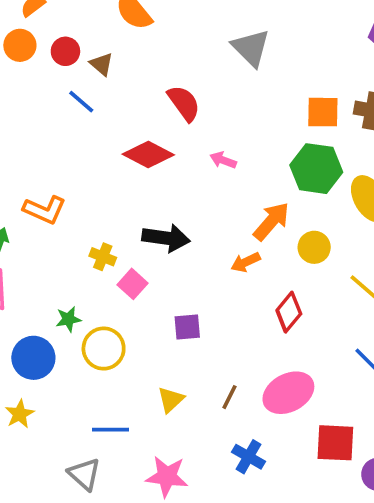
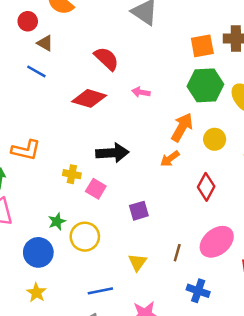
red circle: (65, 51) -> (28, 21), moved

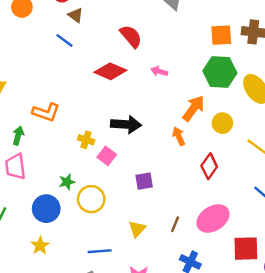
orange arrow: (170, 159) -> (179, 136), turned 96

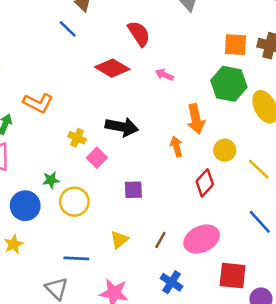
orange arrow: (193, 108) -> (196, 119), turned 124
yellow circle: (222, 123) -> (225, 150), moved

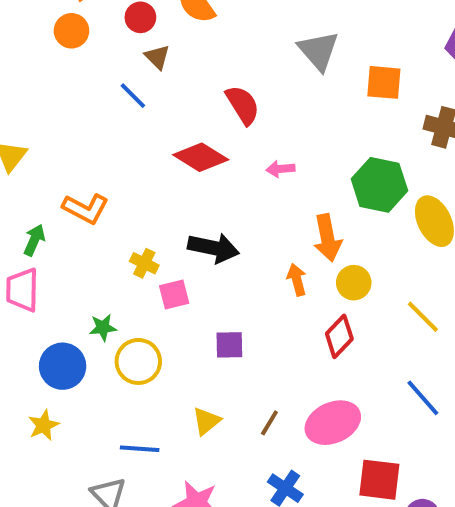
orange square: (235, 45) -> (384, 82), moved
pink arrow: (164, 75) -> (280, 169), turned -30
yellow circle: (225, 150) -> (354, 283), moved
pink square: (97, 158) -> (174, 295), turned 30

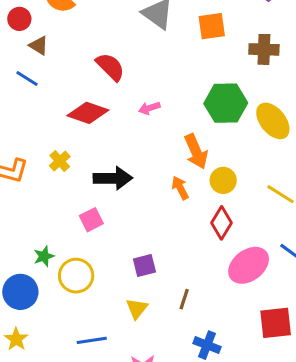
yellow cross: (144, 263) -> (60, 161), moved, turned 35
purple square: (229, 345) -> (144, 266), moved
pink ellipse: (333, 423) -> (249, 265), moved

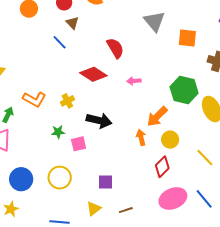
orange arrow: (196, 152) -> (157, 117), turned 55
green star: (44, 256) -> (58, 132), moved
brown line: (184, 299) -> (126, 210), turned 40

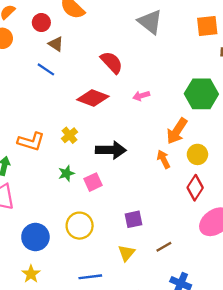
orange square: (187, 38) -> (207, 26), moved

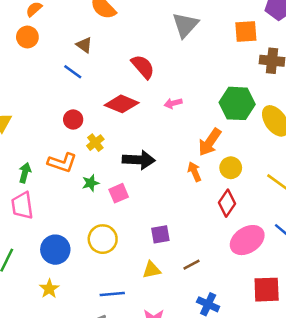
gray triangle: (150, 22) -> (185, 25), turned 32
red circle: (41, 23) -> (73, 120), moved
orange L-shape: (31, 142) -> (62, 163), moved
yellow triangle: (126, 253) -> (152, 270), turned 36

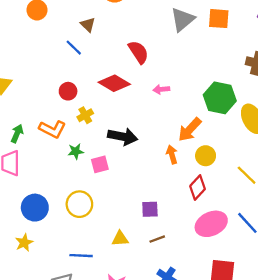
orange square: (246, 32) -> (219, 19), moved
purple square: (160, 234) -> (150, 209), moved

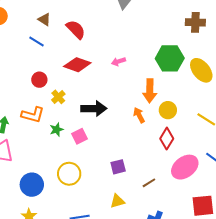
red semicircle: (138, 52) -> (76, 29), moved
orange arrow: (190, 130) -> (150, 91), turned -30
purple square: (150, 209) -> (118, 167), moved
yellow triangle: (120, 239) -> (117, 201), moved
brown line: (157, 239) -> (149, 183), moved

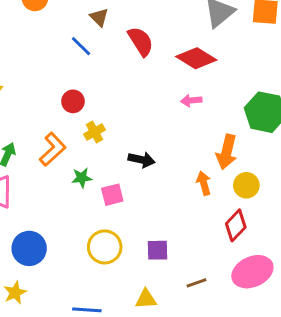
red diamond: (77, 65) -> (196, 58), moved
black arrow: (94, 109) -> (142, 160), size x0.7
orange L-shape: (33, 115) -> (53, 149), turned -70
yellow circle: (69, 174) -> (105, 247), moved

